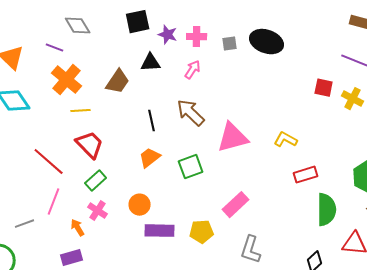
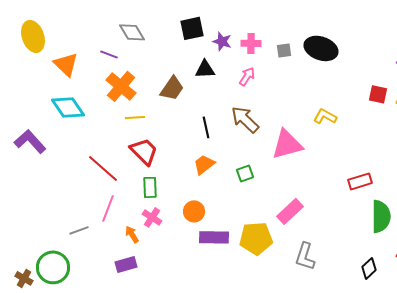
yellow L-shape: (286, 140) -> (325, 116), moved
green square: (191, 167) -> (245, 173), size x0.7
green rectangle: (96, 181) -> (150, 187), turned -50
yellow pentagon: (202, 232) -> (256, 238), size x1.4

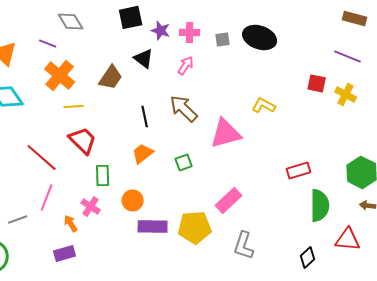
black triangle: (205, 69) -> (144, 58), turned 40
green rectangle: (150, 187) -> (103, 175), moved

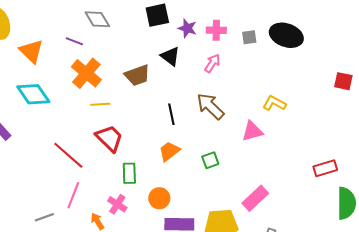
brown trapezoid: (111, 77) -> (137, 75), turned 36
yellow L-shape: (264, 105) -> (274, 103), moved
pink triangle: (226, 133) -> (252, 131), size x0.7

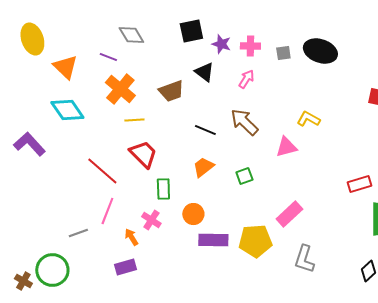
black line: (171, 114) -> (205, 130), turned -55

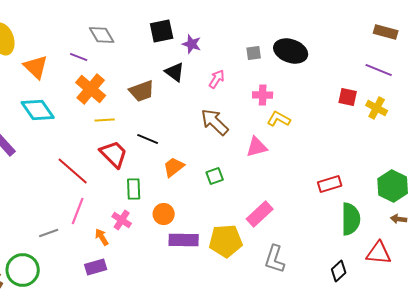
pink cross: (250, 46) -> (263, 95), moved
black line: (205, 130) -> (148, 139), moved

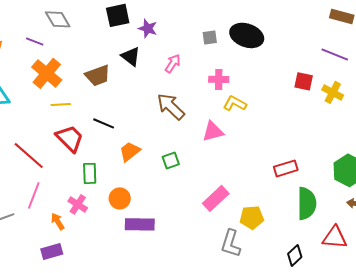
yellow pentagon: (226, 241) -> (252, 217), moved, size x0.7

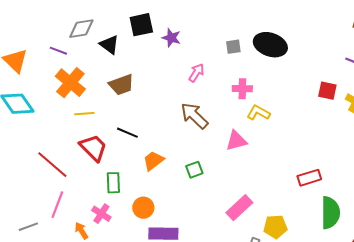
gray diamond: (58, 19) -> (81, 29), turned -68
black triangle: (131, 56) -> (109, 45), moved

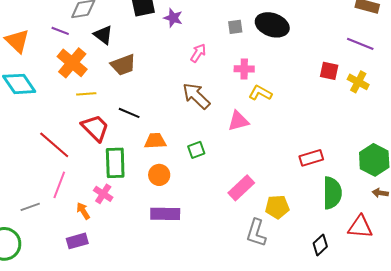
black triangle: (109, 45) -> (103, 35), moved
orange trapezoid: (153, 161) -> (155, 141), turned 35
green rectangle: (113, 183) -> (115, 163), size x1.4
orange circle: (143, 208) -> (159, 175), moved

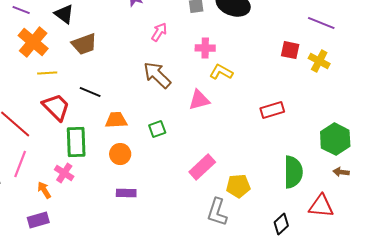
red rectangle: (311, 158) -> (272, 110), moved
purple rectangle: (165, 214) -> (126, 193), size x0.7

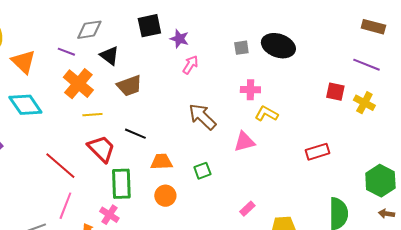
pink arrow: (159, 32) -> (190, 65), moved
pink rectangle: (202, 167) -> (247, 209), size x0.6

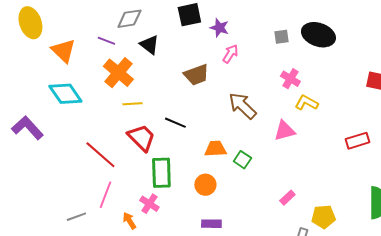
brown trapezoid: (129, 86) -> (196, 75), moved
pink cross: (250, 90) -> (290, 79), turned 30
orange trapezoid: (161, 162) -> (215, 149), moved
green square: (202, 171) -> (242, 160), turned -36

